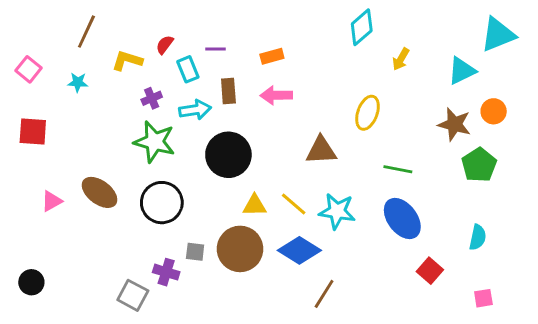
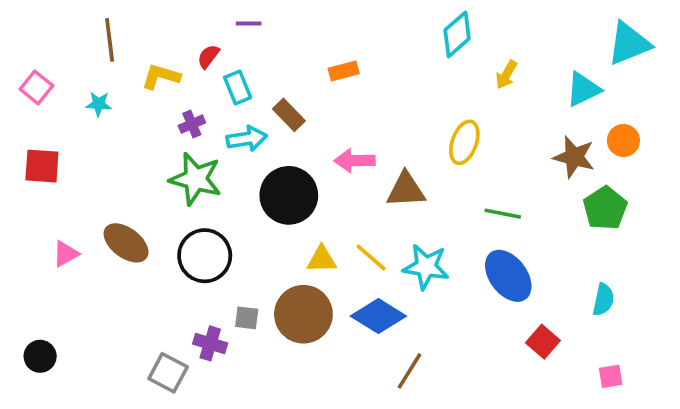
brown line: (86, 32) -> (110, 40), turned -32
purple line: (215, 49) -> (249, 23), moved
brown rectangle: (228, 91) -> (289, 115), turned -40
pink arrow: (276, 95) -> (355, 161), moved

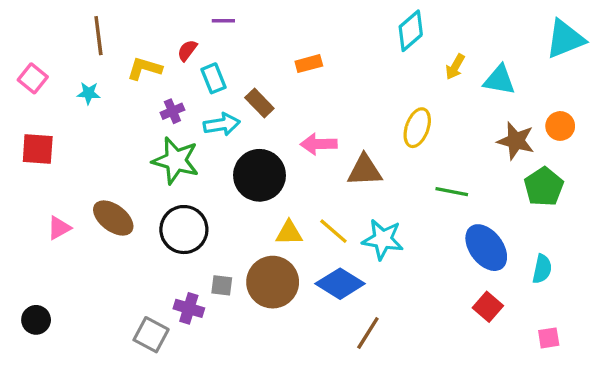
cyan triangle: (583, 89) -> (499, 80), moved, turned 36
blue ellipse: (508, 276) -> (486, 248), moved

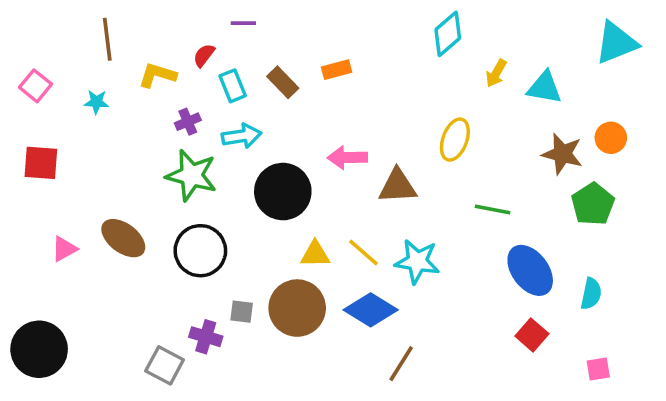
brown rectangle: (259, 103) -> (283, 82), moved
black circle: (36, 320) -> (39, 349), size x1.8

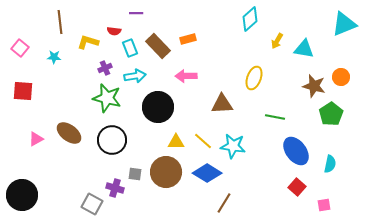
red semicircle: (204, 55) -> (114, 31), turned -120
brown rectangle: (283, 82) -> (158, 46), size x1.4
pink arrow: (347, 157) -> (186, 76), moved
pink square: (598, 369) -> (324, 205), moved

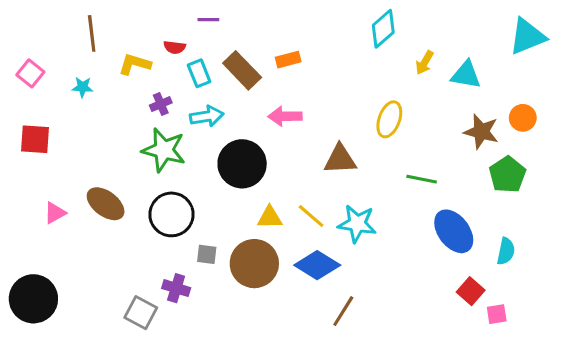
gray square: (135, 174) -> (207, 254), moved
red square: (297, 187) -> (471, 291), moved

